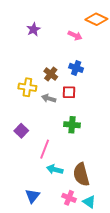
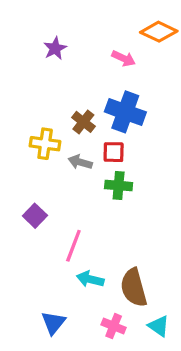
blue cross: (76, 68) -> (125, 112), size x1.6
green cross: (72, 125) -> (119, 186), moved
cyan triangle: (89, 202) -> (159, 326), moved

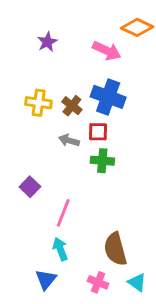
pink arrow: (124, 58) -> (107, 51), size x1.4
yellow cross: (45, 144) -> (39, 103), moved
cyan arrow: (90, 279) -> (60, 249), moved, turned 55

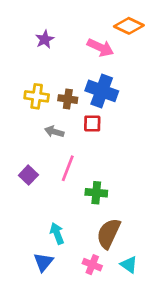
brown cross: (72, 106) -> (68, 99), turned -30
gray arrow: (69, 140) -> (54, 132), moved
green cross: (102, 161) -> (96, 193), moved
pink line: (63, 213) -> (68, 168), moved
brown semicircle: (115, 249) -> (109, 233), turned 40

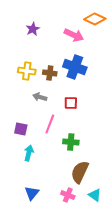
red square: (92, 123) -> (71, 103), moved
purple square: (28, 175) -> (21, 129), turned -32
cyan arrow: (57, 233) -> (29, 153), moved, turned 35

